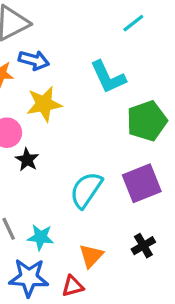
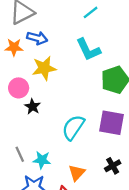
cyan line: (133, 23) -> (91, 12), moved
purple square: (142, 183) -> (112, 123), turned 32

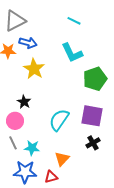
cyan line: (91, 12) -> (74, 21), turned 64
yellow star: (44, 68) -> (34, 69), turned -30
pink circle: (19, 88) -> (15, 121), moved
black cross: (113, 166) -> (93, 143), moved

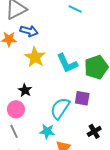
cyan L-shape: (72, 53) -> (67, 63), moved
purple square: (92, 116) -> (82, 98), moved, size x0.7
cyan star: (32, 148) -> (47, 131), moved

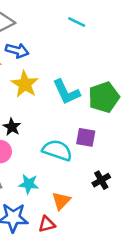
cyan semicircle: (60, 108) -> (57, 150), turned 75
cyan star: (47, 131) -> (29, 184), moved

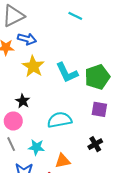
purple square: (86, 137) -> (99, 109), moved
cyan semicircle: (57, 150) -> (59, 120), turned -30
orange triangle: (61, 201) -> (63, 161), turned 35

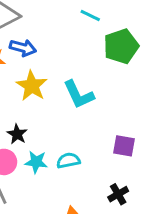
green pentagon: (97, 77) -> (121, 46), moved
cyan semicircle: (59, 120) -> (68, 160), size x0.7
cyan star: (36, 147) -> (36, 162), moved

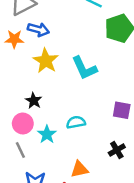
cyan star: (36, 162) -> (47, 134), moved, turned 30

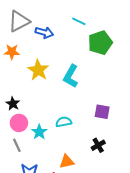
blue arrow: (38, 29) -> (44, 33), moved
cyan L-shape: (84, 68) -> (71, 76), turned 55
black star: (34, 101) -> (13, 104), moved

